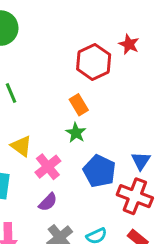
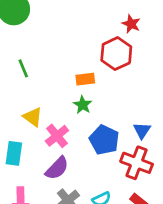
red hexagon: (94, 62) -> (116, 54), moved
orange rectangle: (79, 105) -> (85, 79), turned -66
purple semicircle: (48, 202) -> (57, 168), size x1.4

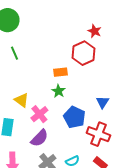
green line: (23, 68) -> (14, 53), moved
blue triangle: (142, 130) -> (102, 102), moved

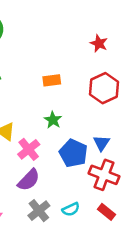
red hexagon: (83, 53) -> (104, 88), moved
orange rectangle: (60, 72) -> (52, 80), moved
blue triangle: (102, 102) -> (101, 143), moved

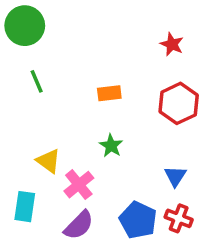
blue pentagon: (73, 153) -> (138, 220), moved
red cross: (104, 175) -> (179, 218), size x0.7

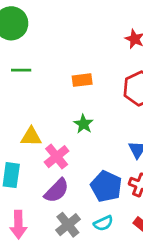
green line: (37, 81) -> (21, 70), turned -66
yellow triangle: (48, 161) -> (31, 137), turned -35

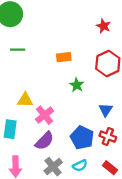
green star: (84, 124) -> (77, 85), moved

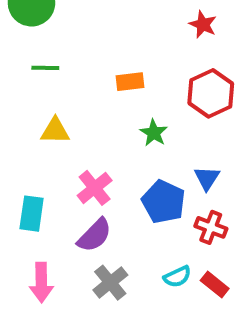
yellow triangle: (25, 100) -> (55, 131), moved
blue pentagon: (82, 138) -> (164, 202), moved
cyan semicircle: (80, 166) -> (177, 277), moved

